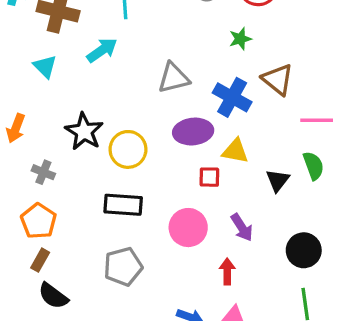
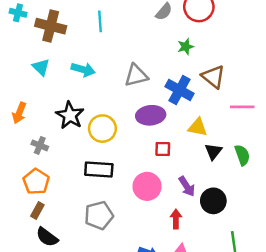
cyan arrow: (102, 50) -> (83, 69), moved, turned 50
yellow triangle: (235, 151) -> (198, 127), moved
green semicircle: (313, 166) -> (242, 155), moved
black circle: (304, 250) -> (213, 201), moved

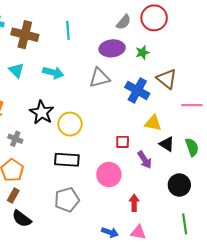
purple ellipse: (151, 115) -> (112, 48), moved
black triangle: (213, 151) -> (167, 144), turned -35
purple arrow: (187, 186) -> (145, 160), moved
black circle: (213, 201) -> (179, 185), moved

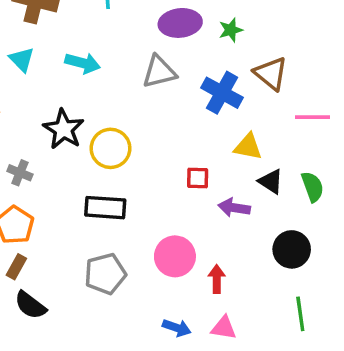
purple arrow: (145, 160) -> (234, 208), turned 132
pink circle: (109, 174) -> (175, 256), moved

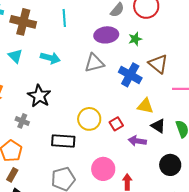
yellow circle: (111, 148) -> (89, 119), moved
gray cross: (20, 173) -> (22, 121), moved
red square: (198, 178) -> (116, 124), turned -32

